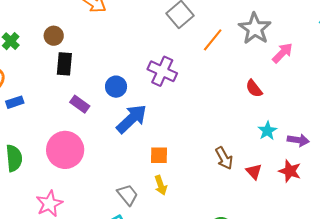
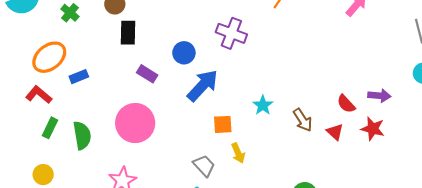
red semicircle: (254, 89) -> (346, 104), moved
cyan star: (267, 131) -> (263, 105), moved
orange square: (159, 155) -> (223, 124), moved

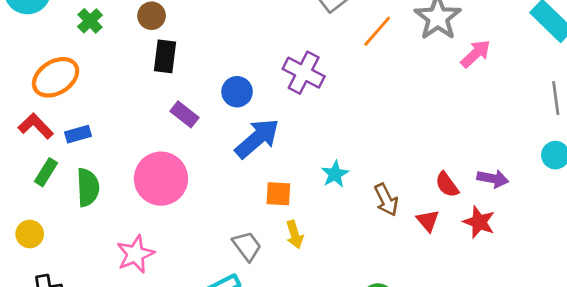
blue rectangle: (79, 77) -> (78, 134), moved

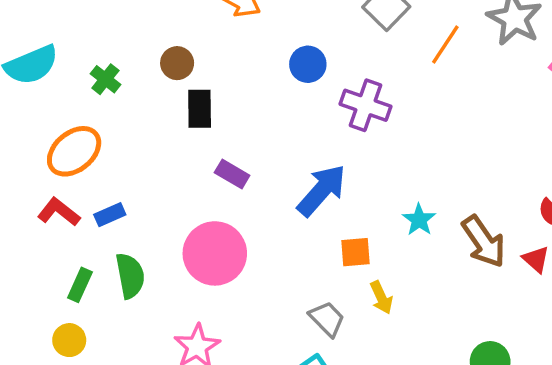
blue circle: (237, 92) -> (308, 64), moved
green rectangle: (46, 172) -> (80, 285), moved
brown arrow: (386, 200) -> (484, 242), size x1.4

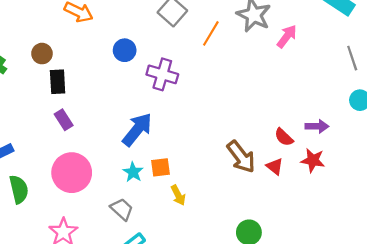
purple rectangle: (232, 174) -> (64, 120), moved, turned 30
cyan star: (419, 220) -> (133, 172), moved
gray trapezoid: (327, 319) -> (122, 209), moved

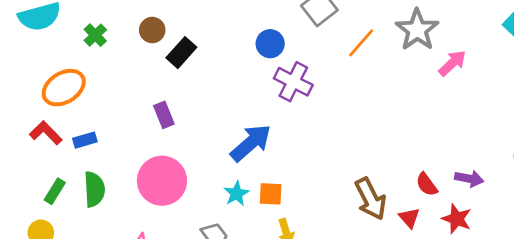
blue circle: (125, 50) -> (270, 44), moved
black rectangle: (58, 82) -> (181, 53), moved, turned 35

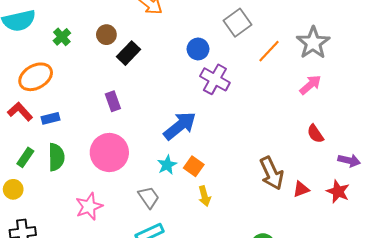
pink arrow: (452, 63) -> (310, 85), moved
red semicircle: (427, 184) -> (315, 134), moved
orange square: (271, 194) -> (194, 166), turned 30
red triangle: (409, 218) -> (301, 189), turned 48

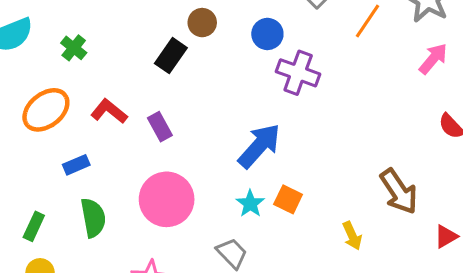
brown circle: (106, 35) -> (202, 23), moved
red L-shape: (20, 112) -> (109, 111), moved
green rectangle: (25, 157) -> (34, 226), moved
red triangle: (301, 189) -> (446, 236), moved
yellow arrow: (204, 196) -> (352, 236), moved

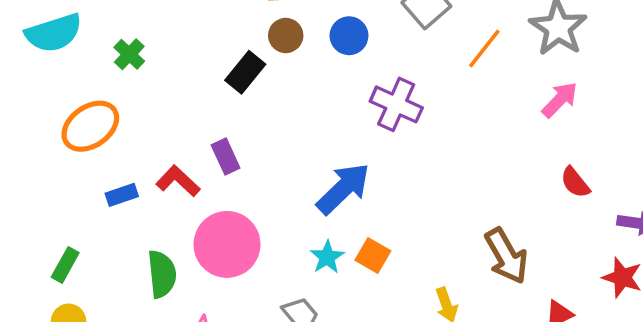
blue circle: (267, 34) -> (349, 36), moved
red L-shape: (109, 111) -> (178, 181), moved
green semicircle: (93, 218) -> (162, 274), moved

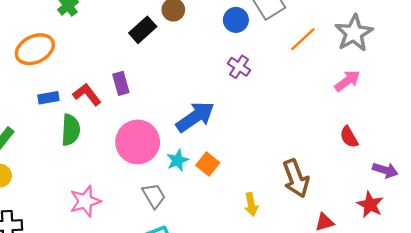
blue circle: (349, 36) -> (236, 20), moved
purple cross: (396, 104) -> (239, 67), size x0.7
pink circle: (227, 244) -> (138, 142), moved
green semicircle: (162, 274) -> (71, 130), moved

